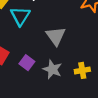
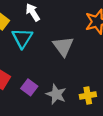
gray triangle: (56, 36) -> (63, 46), moved

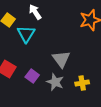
gray triangle: (63, 46) -> (61, 59), moved

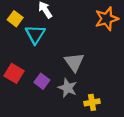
yellow cross: (82, 83) -> (92, 102), moved

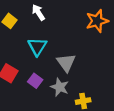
cyan triangle: (35, 34) -> (37, 47), moved

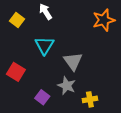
purple square: (35, 81) -> (42, 97), moved

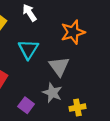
orange star: (104, 20) -> (73, 32), moved

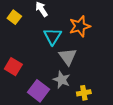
cyan triangle: (28, 49) -> (53, 36), moved
purple square: (26, 105) -> (38, 91), size x1.5

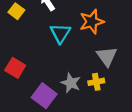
gray triangle: (68, 57) -> (107, 56), moved
yellow cross: (84, 93) -> (96, 82), moved

